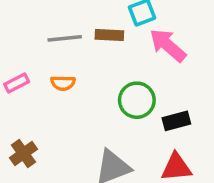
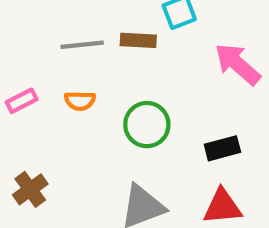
pink arrow: (168, 45) -> (238, 64), moved
green circle: (137, 100) -> (147, 125), moved

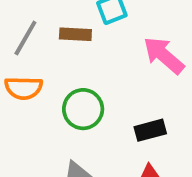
gray line: (82, 45) -> (25, 38), turned -54
orange semicircle: (80, 101) -> (24, 88), size x1.4

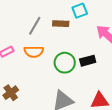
black rectangle: (150, 130) -> (88, 61), moved

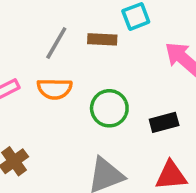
black rectangle: (88, 61) -> (164, 122), moved

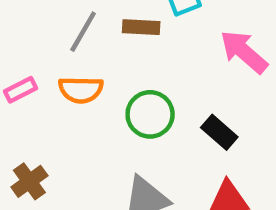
black rectangle: (164, 122) -> (219, 132), turned 56

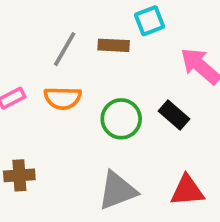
black rectangle: (219, 132) -> (174, 115), moved
brown cross: (29, 181) -> (19, 175), turned 32

